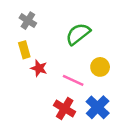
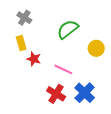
yellow circle: (100, 67) -> (96, 48), moved

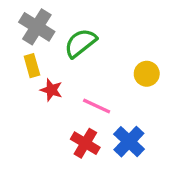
gray cross: (24, 18) -> (37, 27), size x1.5
green semicircle: (68, 29) -> (80, 43), moved

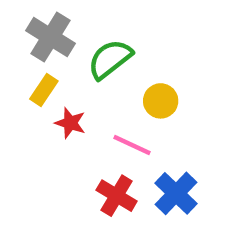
yellow rectangle: (32, 66) -> (44, 90), turned 50
yellow circle: (147, 74) -> (161, 101), moved

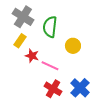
green semicircle: (110, 59) -> (50, 27), turned -45
pink line: (132, 145) -> (50, 66), moved

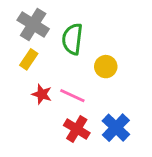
red star: (32, 56) -> (42, 94), moved

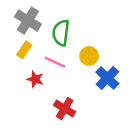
pink line: (72, 96) -> (55, 62), moved
blue cross: (116, 128) -> (107, 78), moved

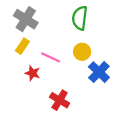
green semicircle: (61, 33) -> (80, 18), moved

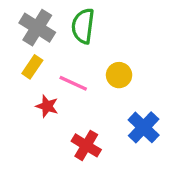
green semicircle: (80, 18) -> (83, 26), moved
blue cross: (99, 72) -> (144, 127), moved

